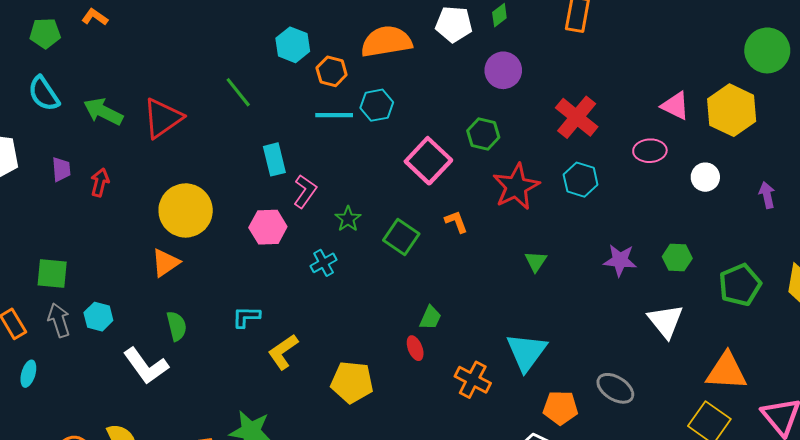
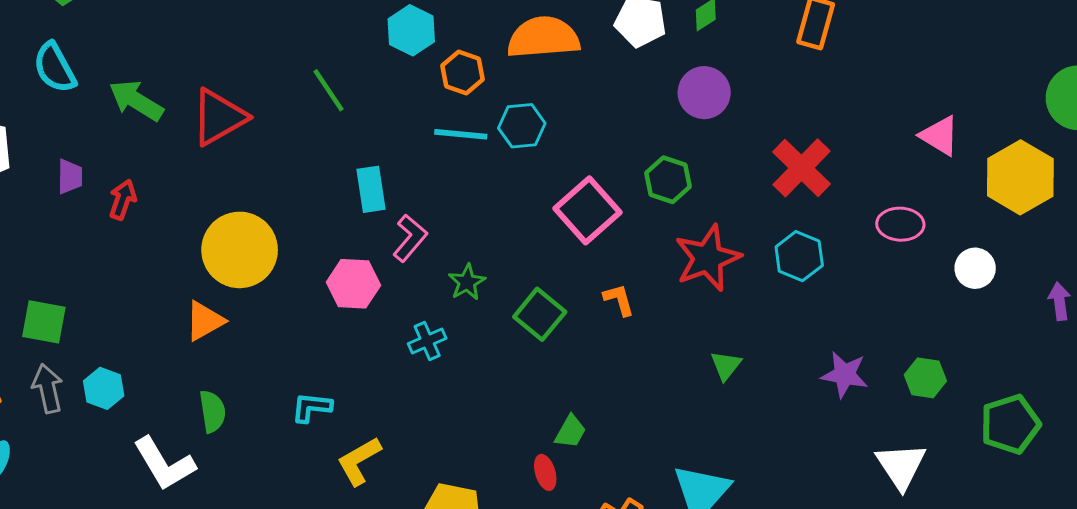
pink triangle: (675, 106) -> (940, 136), moved

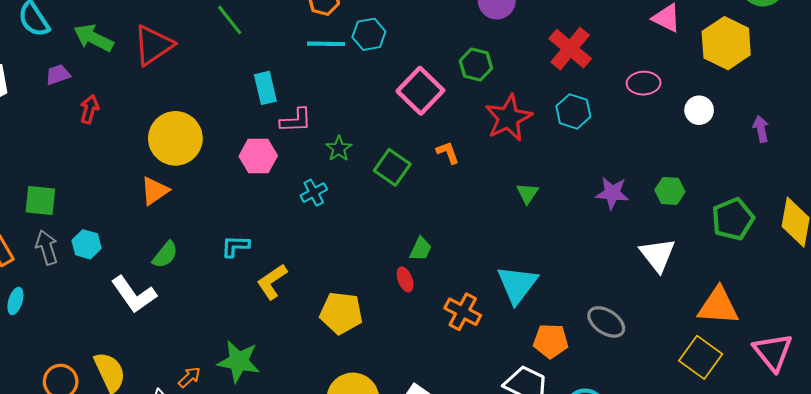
purple trapezoid: (70, 176) -> (58, 75), moved, turned -105
pink L-shape: (410, 238) -> (296, 120), turned 52
green semicircle: (212, 411) -> (165, 255), turned 52

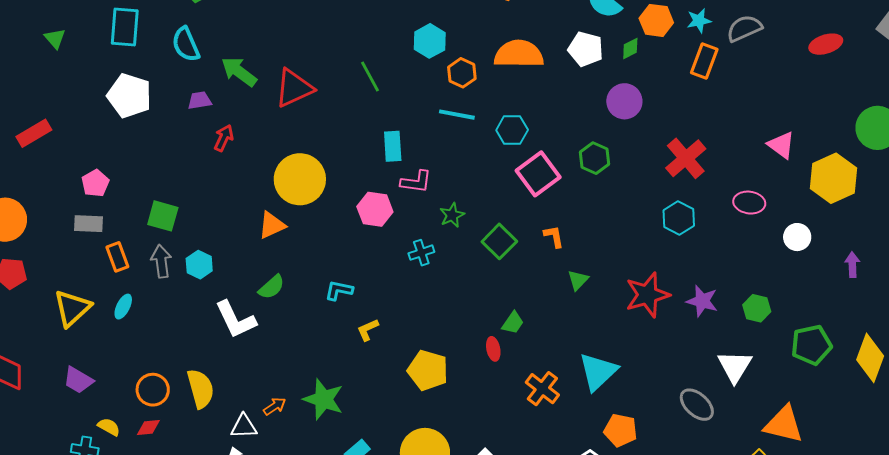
cyan hexagon: (369, 34) -> (512, 130), moved
red star: (508, 118) -> (647, 295), moved
green triangle: (527, 193) -> (578, 280), moved
yellow L-shape: (272, 282) -> (368, 330), size x0.7
gray ellipse: (606, 322) -> (697, 405), moved

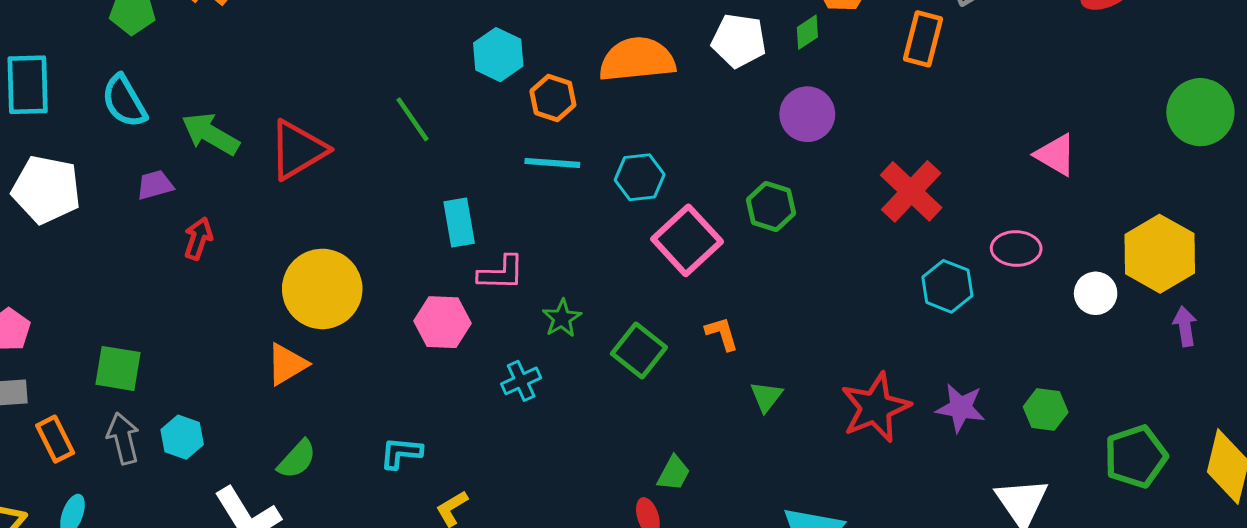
yellow hexagon: (834, 178) -> (1160, 254), moved
cyan hexagon: (679, 218) -> (947, 286), moved

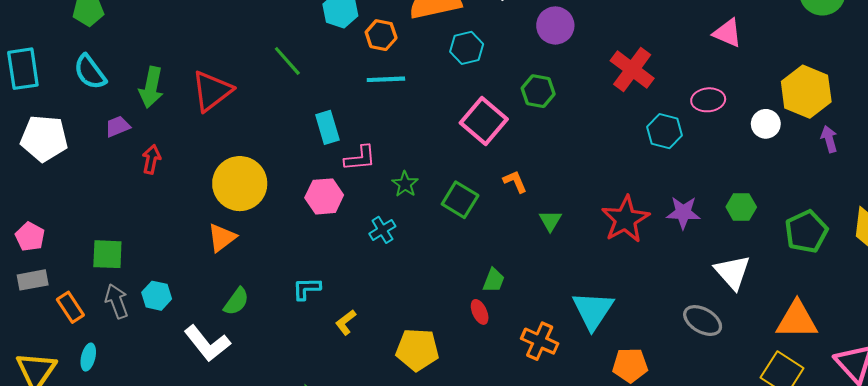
green arrow: (210, 134) -> (151, 87), turned -102
cyan hexagon: (640, 177) -> (467, 48), moved

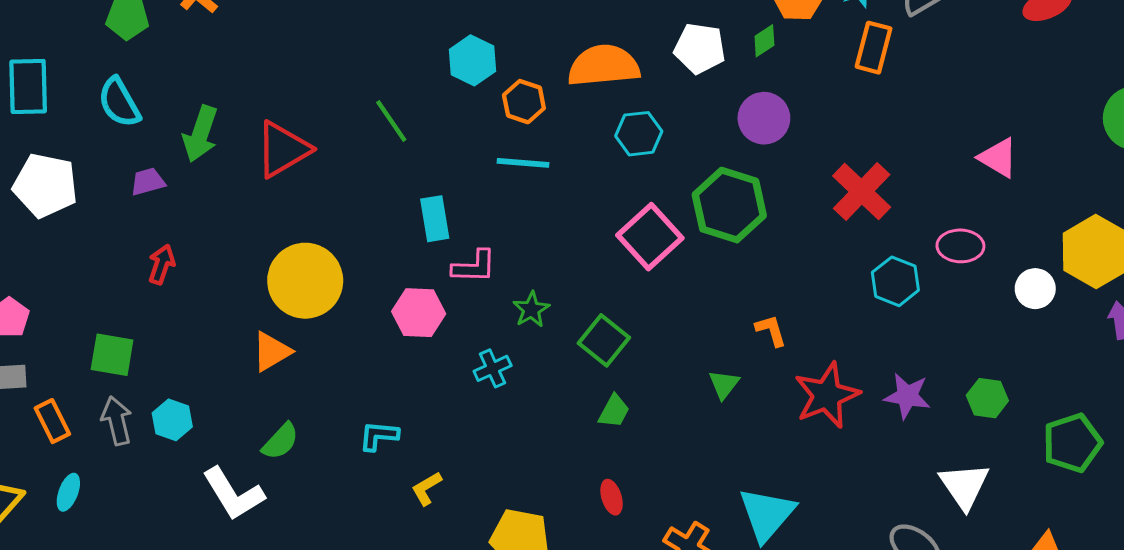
green hexagon: (538, 91) -> (729, 205), size x1.6
red arrow: (151, 159) -> (162, 264), moved
orange L-shape: (515, 182) -> (771, 330), moved
green trapezoid: (494, 280) -> (614, 411), moved

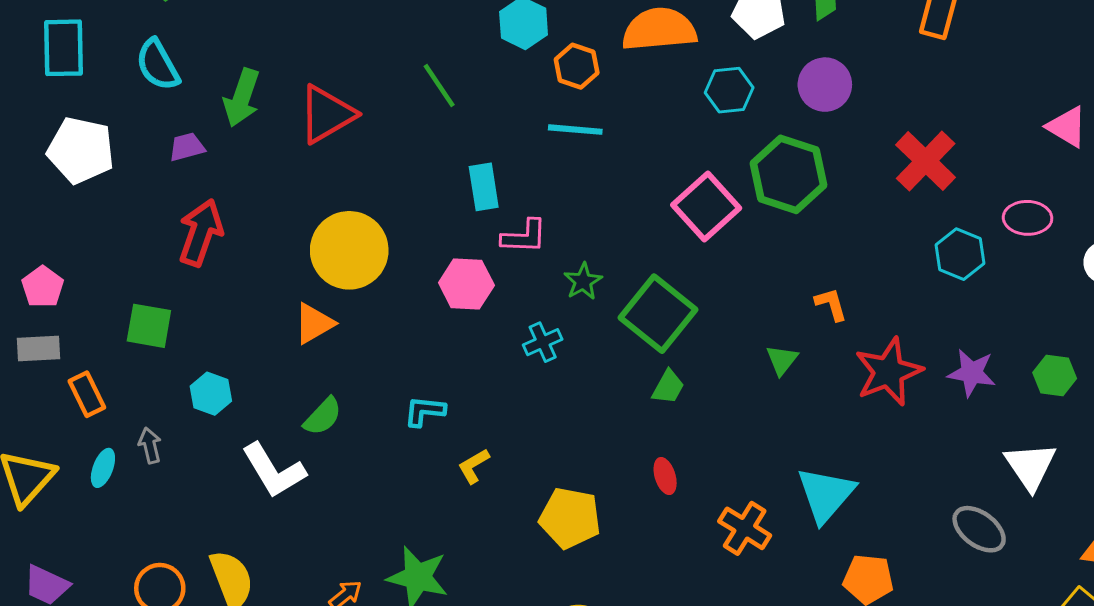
cyan hexagon: (639, 134) -> (729, 90), moved
red arrow: (162, 264) -> (201, 233), size x1.6
green square: (604, 340) -> (658, 314), size x1.4
gray arrow: (117, 421) -> (150, 445), moved, size x0.7

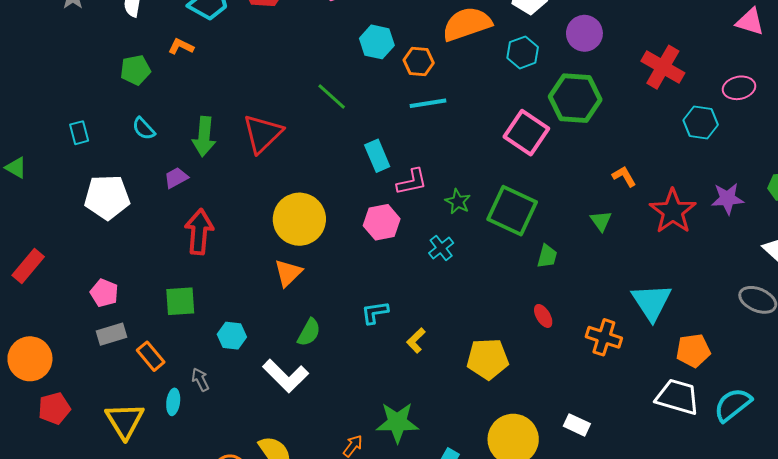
cyan rectangle: (64, 48) -> (79, 133), size x0.6
cyan semicircle: (158, 65) -> (144, 129), size x0.7
green trapezoid: (668, 387) -> (547, 256), moved

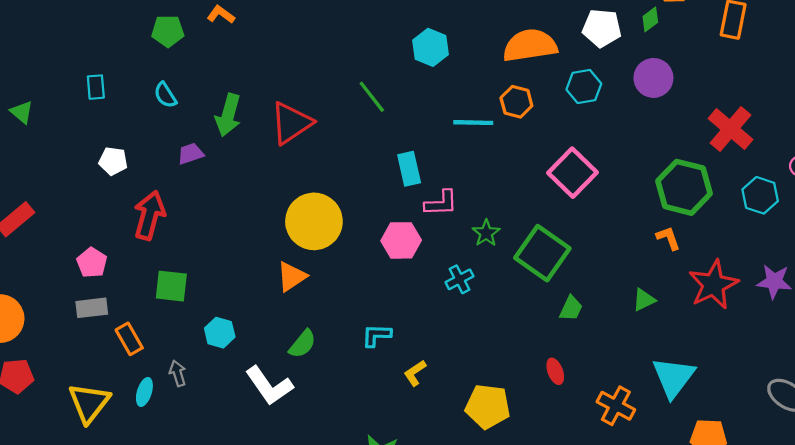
orange hexagon: (419, 61) -> (516, 102), moved
green hexagon: (575, 98) -> (684, 187), moved
white pentagon: (107, 197) -> (113, 161), size x0.6
green triangle: (601, 221) -> (644, 300), moved, turned 30
red arrow: (199, 232) -> (149, 215), moved

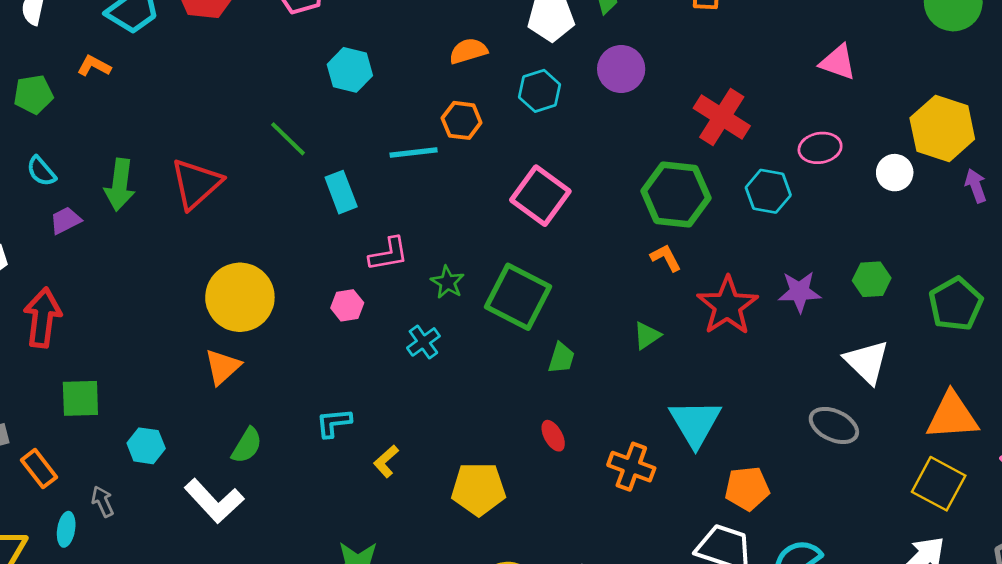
orange semicircle: (530, 45) -> (468, 51), size x0.6
purple trapezoid: (191, 154) -> (65, 220), moved
cyan rectangle: (409, 169) -> (341, 192), moved
pink hexagon: (401, 240) -> (347, 305), size x0.7

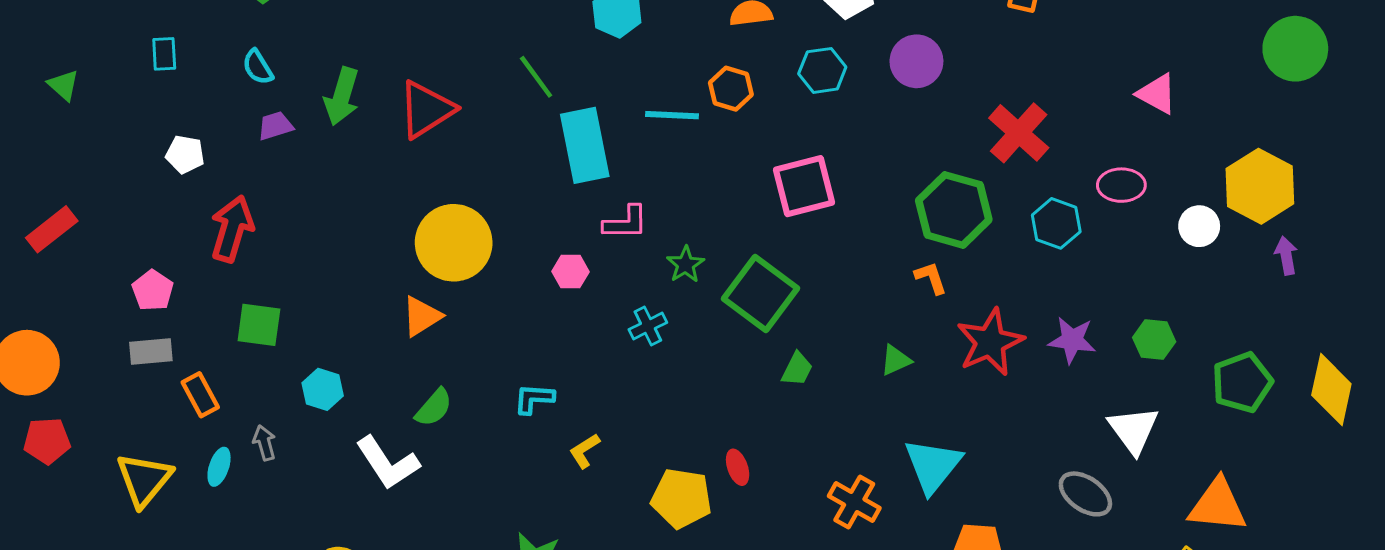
cyan rectangle: (341, 192) -> (585, 145), size x1.6
pink square: (540, 196) -> (804, 186), turned 30
red ellipse: (553, 436) -> (738, 467), moved

